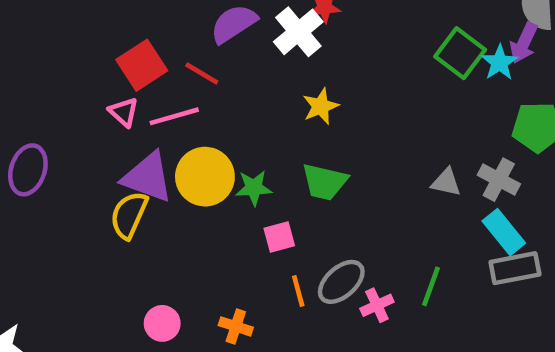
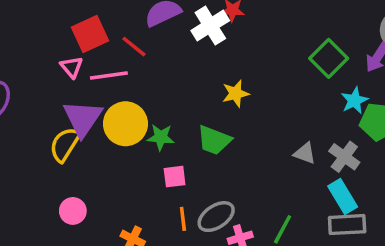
cyan star: (500, 63) -> (354, 100), moved
yellow star: (321, 106) -> (236, 94), moved
purple triangle: (148, 177) -> (83, 118), turned 36
pink circle: (162, 323) -> (73, 211), moved

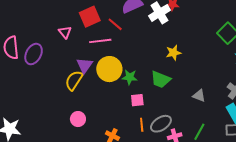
pink triangle: (72, 67) -> (65, 32), moved
purple triangle: (83, 118) -> (85, 65), size x0.7
gray triangle: (305, 153) -> (199, 96), moved

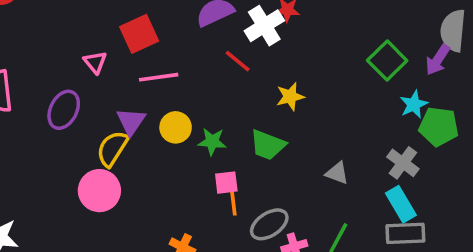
red line: (115, 24) -> (238, 61), moved
purple ellipse: (34, 54) -> (64, 110), moved
yellow circle: (109, 69) -> (176, 127), size x0.7
pink circle: (78, 119) -> (99, 191), moved, size x1.5
orange line: (142, 125) -> (233, 203), moved

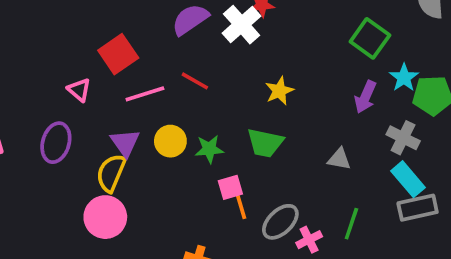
purple arrow: (438, 60) -> (365, 97), moved
red line: (238, 61) -> (195, 81), moved

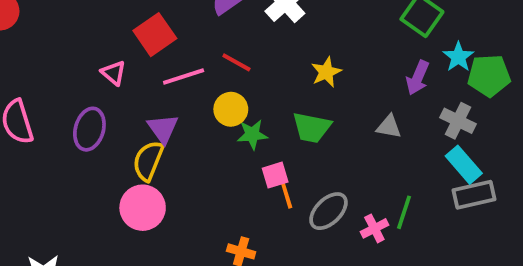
yellow circle: (170, 141) -> (231, 109), moved
gray triangle: (339, 159) -> (389, 127), moved
pink cross: (309, 240) -> (374, 228), moved

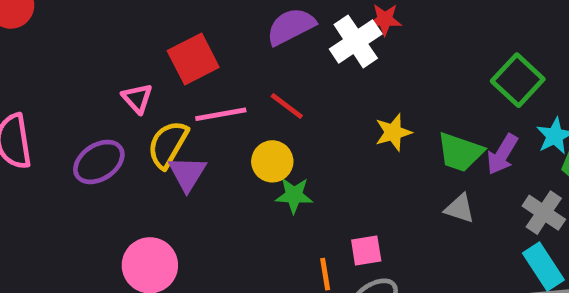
green trapezoid: (312, 127) -> (460, 152), moved
purple ellipse: (89, 129) -> (99, 162), turned 33
yellow semicircle: (148, 161) -> (168, 144), moved
pink square: (275, 175) -> (366, 250), moved

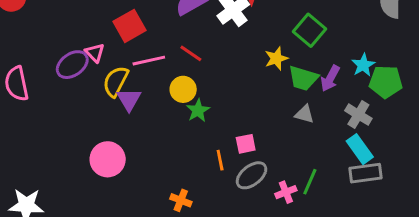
green square: (518, 80) -> (310, 30), moved
yellow star: (393, 132) -> (276, 58), moved
purple ellipse: (99, 162) -> (72, 65), moved
green star: (294, 195) -> (198, 110), turned -30

